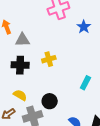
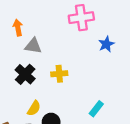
black cross: (20, 65) -> (25, 74), turned 30
yellow semicircle: (20, 95) -> (34, 108), moved, turned 80

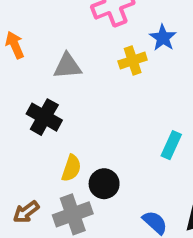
gray triangle: (33, 46) -> (67, 66), moved
yellow cross: (59, 74) -> (133, 61), moved

